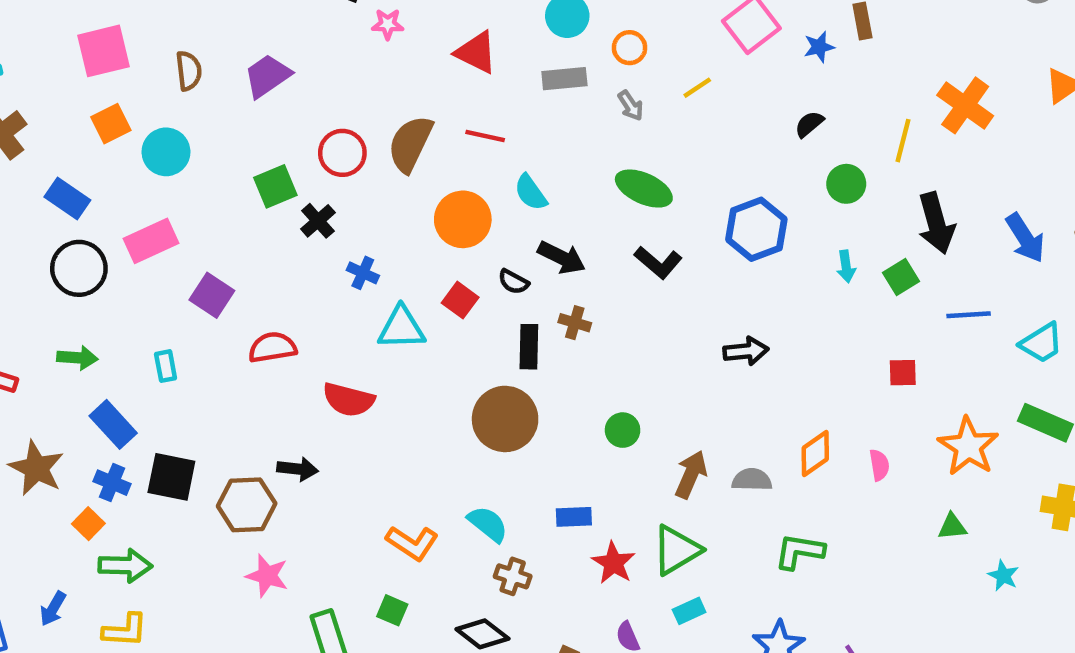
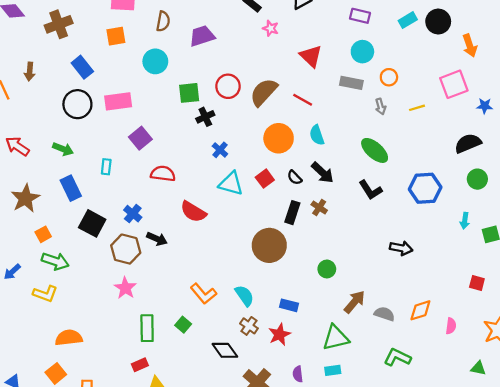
black semicircle: (809, 124) -> (468, 143), size x1.6
cyan circle: (166, 152) -> (155, 61), moved
blue cross: (112, 483) -> (133, 214), moved
red star: (613, 563) -> (279, 334), moved

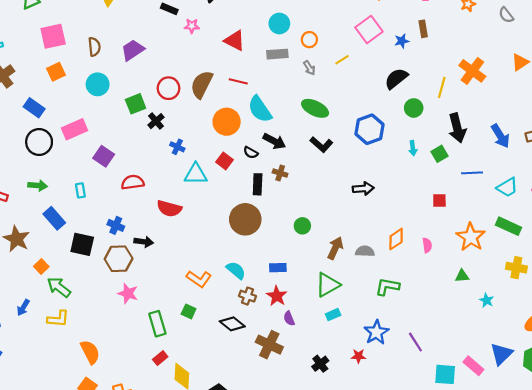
cyan semicircle: (317, 135) -> (260, 109), size x1.5
green arrow: (55, 261) -> (59, 287), turned -145
orange semicircle: (69, 338) -> (90, 352), turned 85
purple semicircle: (298, 374) -> (289, 318), moved

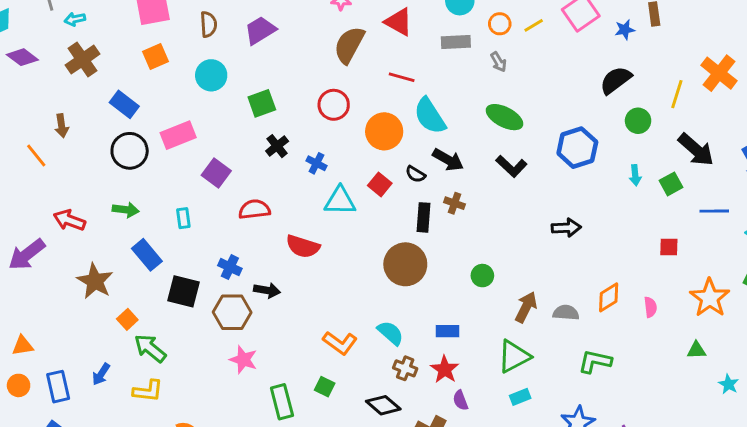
yellow line: (342, 60) -> (534, 25), moved
brown semicircle: (202, 84) -> (349, 45), moved
red circle: (169, 88) -> (334, 105), moved
black cross: (156, 121) -> (277, 146), moved
black arrow: (457, 128) -> (696, 150), turned -36

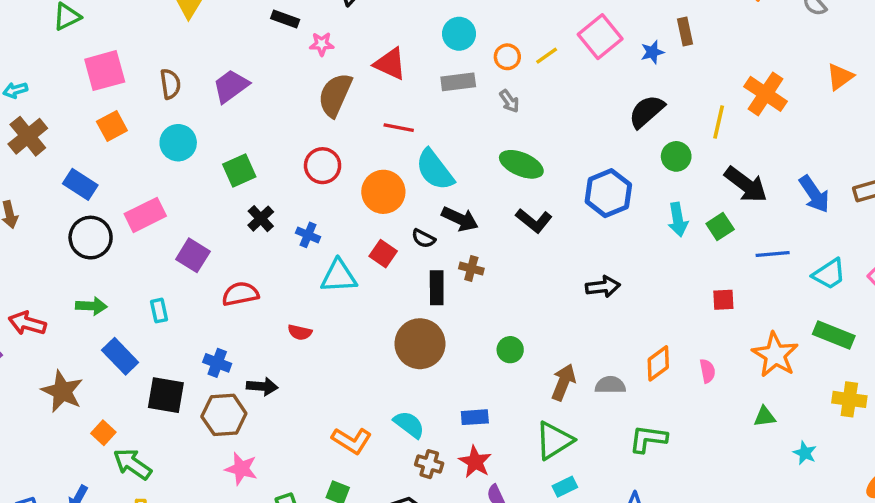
cyan arrow: (635, 175) -> (678, 220), size x1.4
red semicircle: (303, 246) -> (300, 332), size x0.6

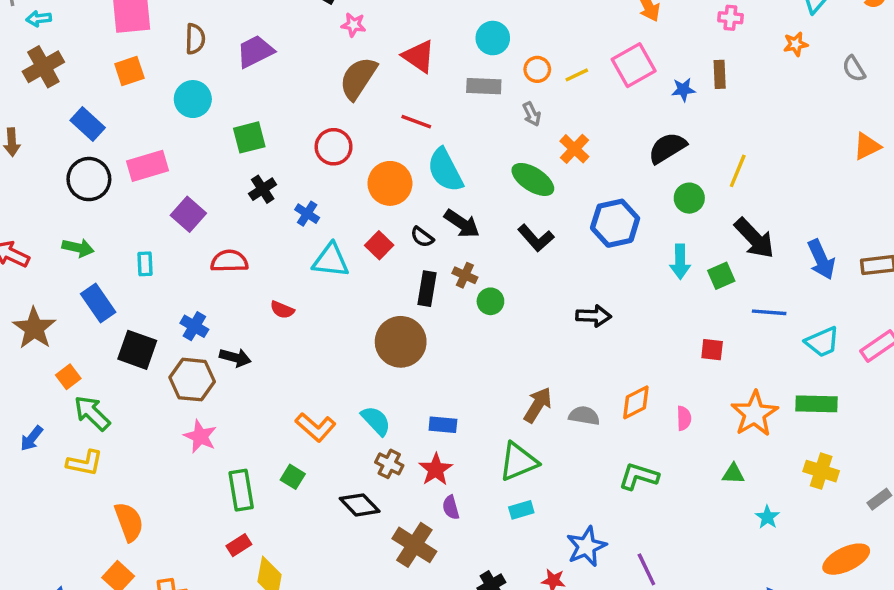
orange cross: (766, 94) -> (574, 149), moved, size x0.7
green rectangle: (834, 335) -> (817, 404), turned -30
green circle: (510, 350) -> (490, 301), moved
green L-shape: (648, 439) -> (639, 476), moved

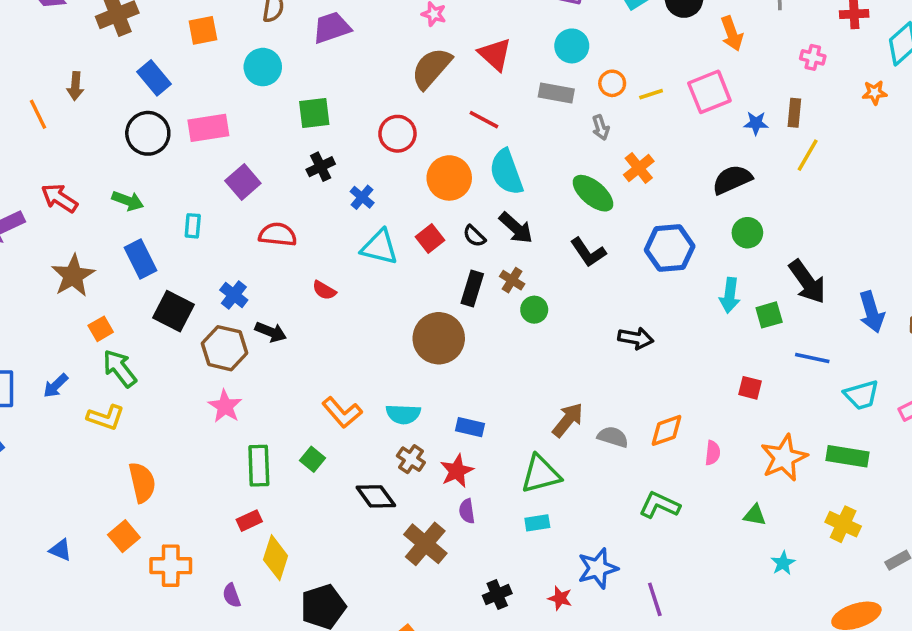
yellow line: (738, 171) -> (808, 155), moved
cyan semicircle: (376, 421) -> (403, 414), turned 128

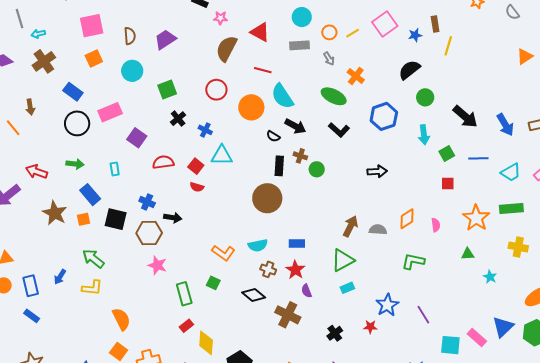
red square: (430, 239) -> (196, 166), moved
green square: (769, 315) -> (447, 154), moved
orange square: (101, 329) -> (83, 219), moved, turned 32

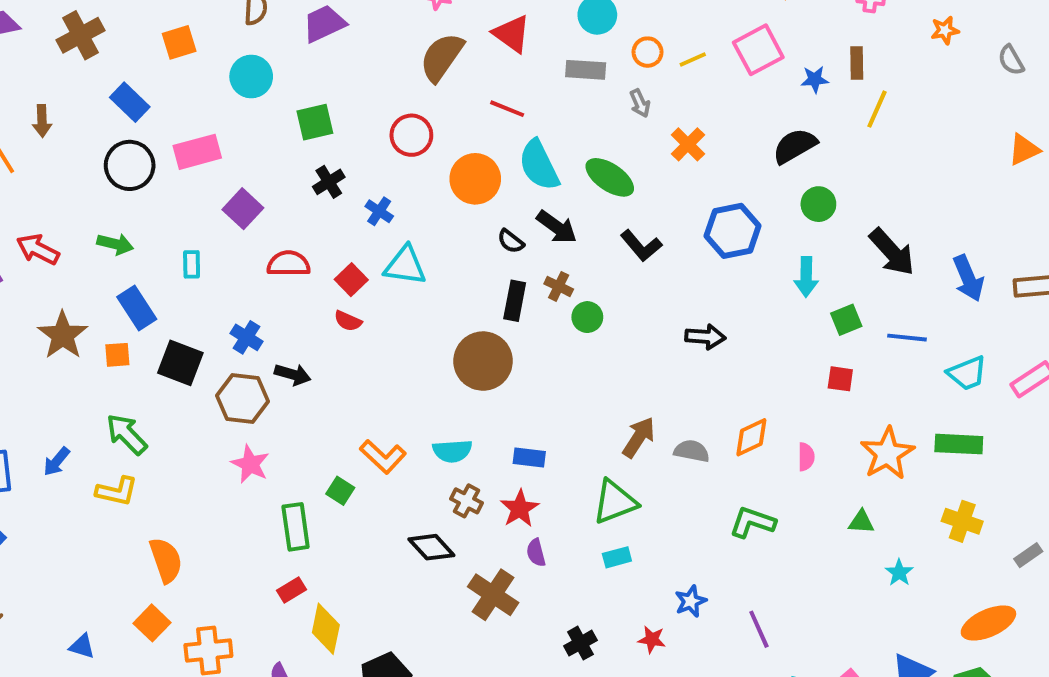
green ellipse: (334, 96) -> (610, 177), moved
green square: (213, 283) -> (340, 491), moved
blue star: (387, 305) -> (691, 601), size x0.7

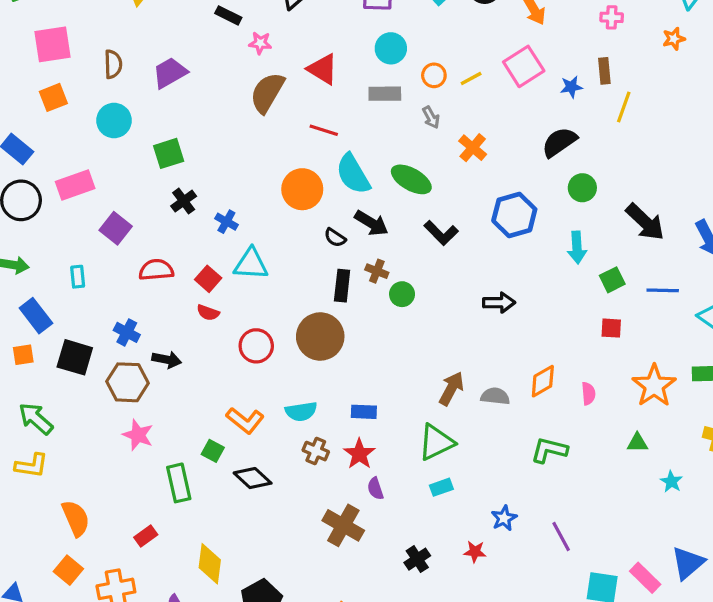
red circle: (411, 135) -> (256, 346), moved
black diamond: (431, 547) -> (253, 478), moved
red rectangle: (292, 590) -> (146, 536), moved

